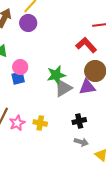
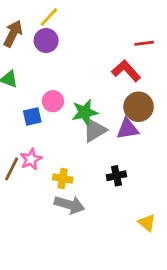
pink circle: (20, 67) -> (53, 101), moved
pink star: (17, 123) -> (31, 159), moved
gray arrow: (81, 142) -> (70, 205), moved, size x1.5

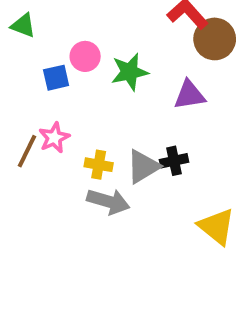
brown circle: (139, 107) -> (215, 39), moved
gray triangle: (94, 130) -> (143, 167), moved
yellow triangle: (147, 223) -> (217, 227), size x1.5

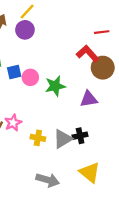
blue square: (56, 78) -> (14, 72), moved
gray arrow: (108, 201) -> (48, 180), moved
yellow triangle: (217, 227) -> (90, 172), moved

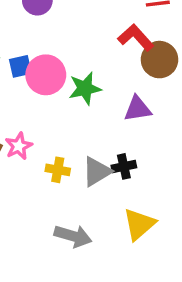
pink circle: (30, 77) -> (46, 75), size x1.5
yellow triangle: (90, 172) -> (139, 224), turned 40

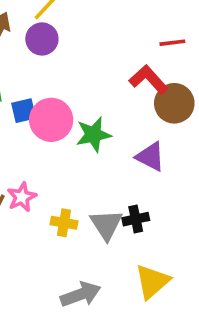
purple triangle: (137, 109) -> (150, 157), turned 36
gray triangle: (97, 172) -> (106, 225), turned -32
gray arrow: (73, 236) -> (81, 294), turned -36

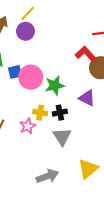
pink star: (22, 197) -> (28, 126), moved
black cross: (136, 219) -> (60, 113), moved
yellow cross: (64, 223) -> (40, 113), moved

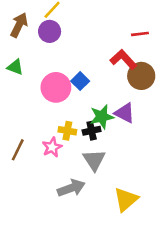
blue square: (15, 72) -> (80, 81), moved, turned -32
green star: (55, 85) -> (102, 117), moved
gray arrow: (47, 176) -> (71, 188), moved

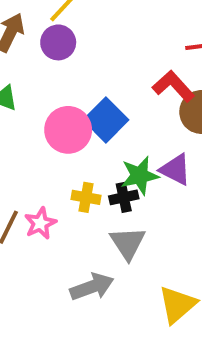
blue square: (80, 81) -> (106, 120), size x1.5
pink star: (52, 147) -> (40, 223), moved

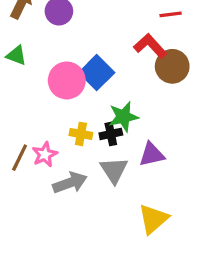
purple triangle: (175, 170) -> (152, 154), moved, turned -40
gray arrow: (92, 287) -> (70, 183), moved

